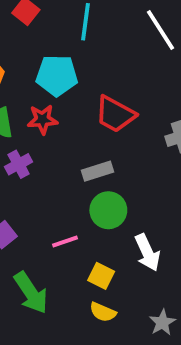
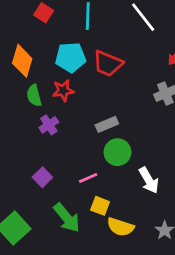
red trapezoid: (115, 114) -> (108, 64), moved
yellow square: (101, 276) -> (100, 206), moved
yellow semicircle: (103, 312) -> (120, 227), size x1.4

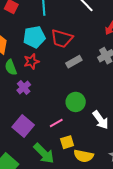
gray rectangle: (107, 124) -> (74, 62), moved
purple square: (42, 177) -> (23, 126), size x1.5
yellow square: (100, 206) -> (67, 142), turned -32

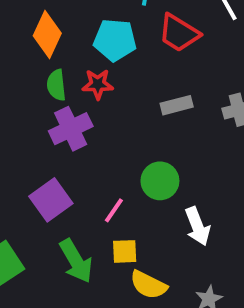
red trapezoid: (62, 38) -> (179, 33), moved
purple cross: (24, 87) -> (71, 129), size x1.5
pink line: (56, 123) -> (114, 210), turned -40

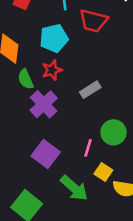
gray rectangle: (177, 105) -> (90, 90), moved
green circle: (160, 181) -> (114, 132), moved
yellow square: (125, 251) -> (103, 172), turned -36

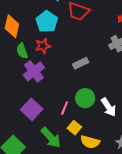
cyan pentagon: (54, 38) -> (47, 22), turned -30
gray rectangle: (90, 90) -> (81, 63), moved

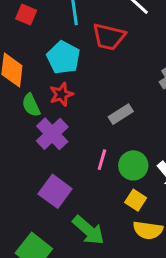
pink line: (65, 108) -> (102, 160), moved
yellow square: (74, 128) -> (136, 200), moved

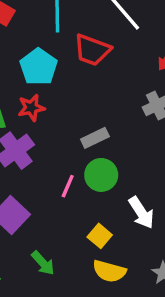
green circle: (133, 165) -> (101, 175), moved
green arrow: (89, 230) -> (43, 263), size x0.7

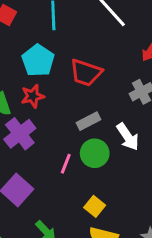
red trapezoid: (92, 50) -> (86, 73), moved
white arrow: (141, 213) -> (128, 137), moved

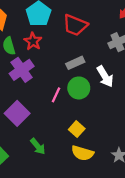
red star: (33, 96) -> (33, 41), turned -30

